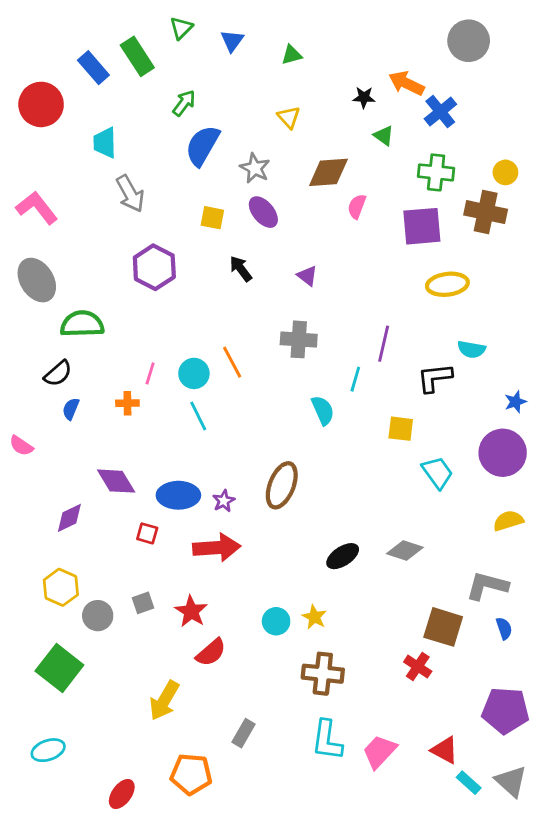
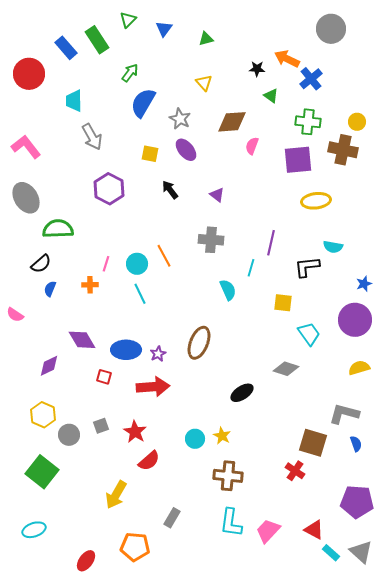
gray diamond: (405, 550) -> (286, 369), moved

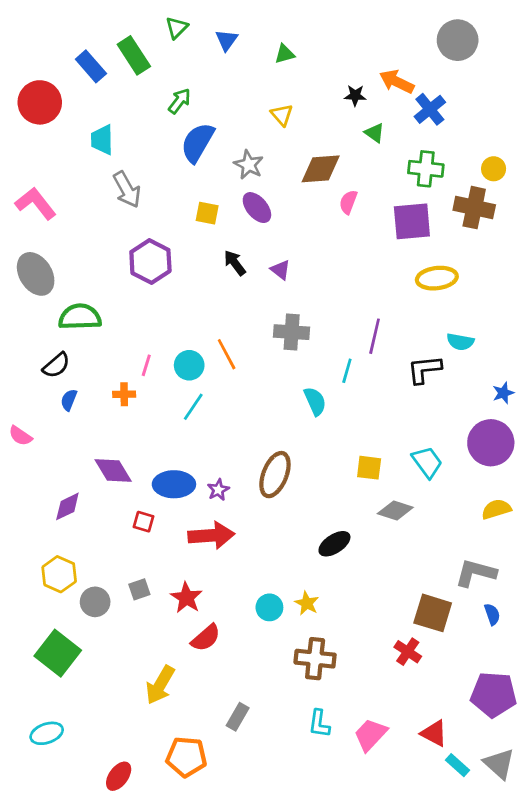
purple triangle: (217, 195) -> (280, 270), moved
cyan line: (140, 294) -> (193, 407), turned 60
yellow square: (283, 303) -> (369, 468), moved
cyan L-shape: (231, 523) -> (319, 724), size x0.7

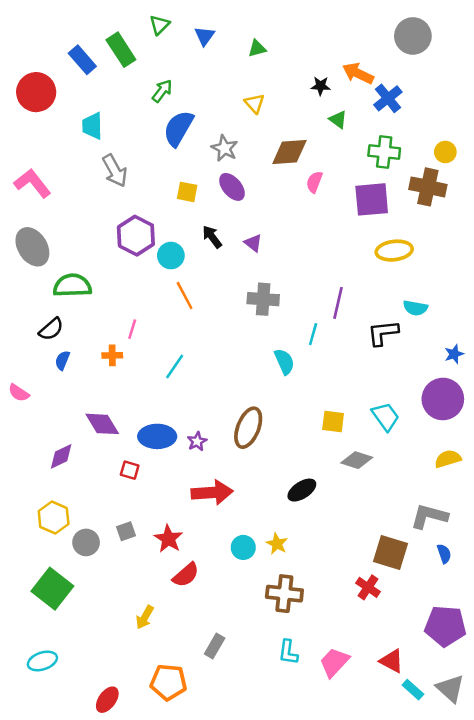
orange line: (227, 354) -> (185, 295), moved
cyan circle: (189, 365) -> (171, 256), moved
red arrow: (211, 535) -> (212, 493), moved
yellow arrow: (160, 685) -> (145, 617), size x0.7

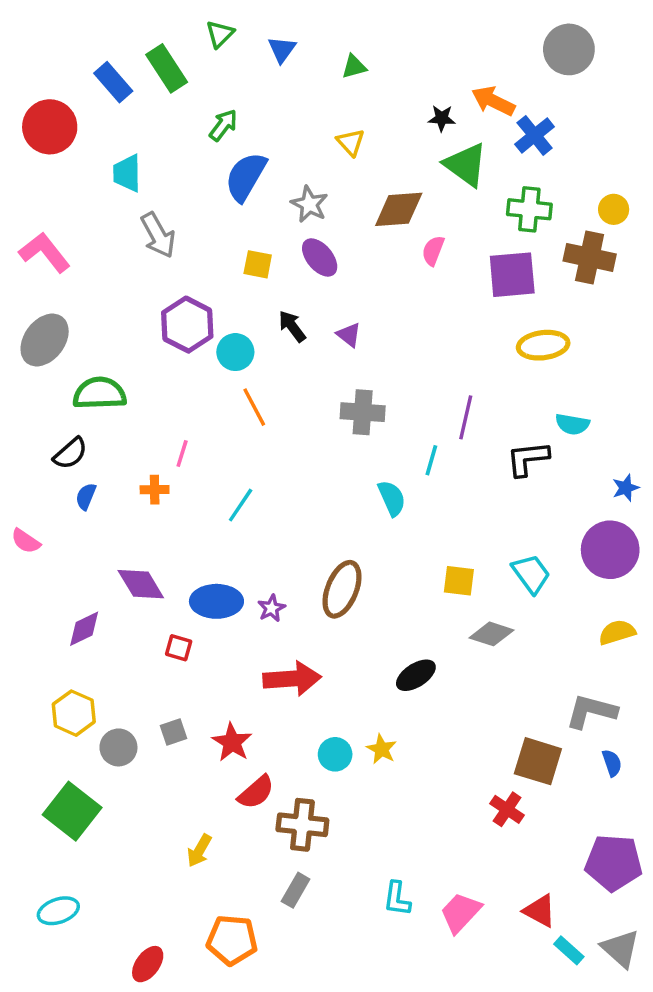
green triangle: (338, 120) -> (466, 165), size x1.8
gray ellipse: (32, 247) -> (45, 340), turned 69
brown cross: (284, 594) -> (302, 825), moved

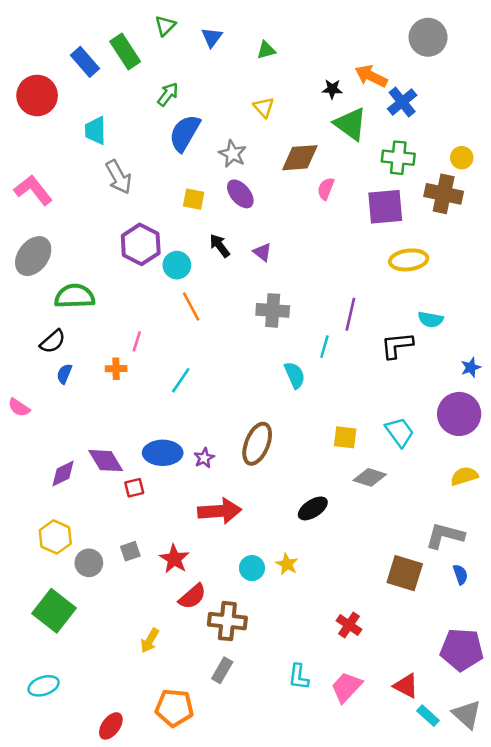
purple diamond: (141, 584) -> (106, 461), moved
red square: (179, 648) -> (134, 488), turned -30
red cross: (507, 809) -> (349, 625), moved

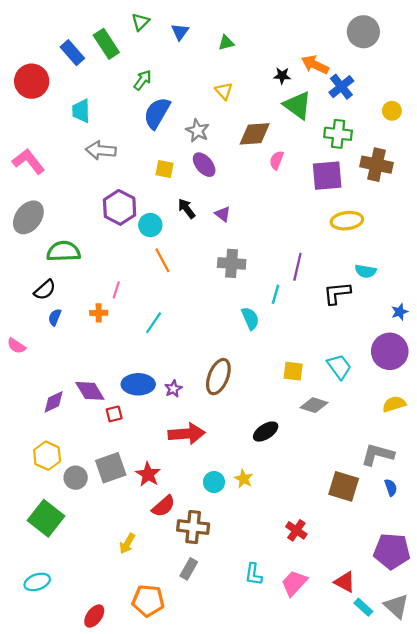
yellow circle: (462, 158) -> (392, 111), moved
gray arrow: (119, 177) -> (101, 150), turned 124
gray square: (130, 551) -> (111, 468), size x1.8

